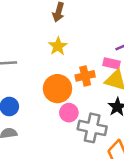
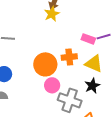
yellow star: (58, 46) -> (52, 14), moved
pink rectangle: (112, 63) -> (88, 39), moved

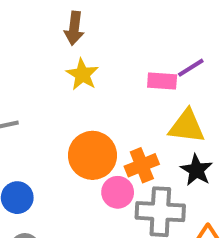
yellow star: (52, 14) -> (82, 74), moved
orange cross: (69, 57) -> (142, 165), moved

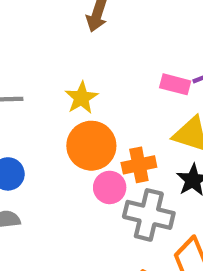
yellow star: (82, 74) -> (81, 98), moved

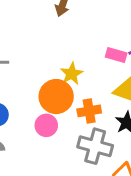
yellow star: (81, 98) -> (72, 74), moved
pink circle: (110, 187) -> (46, 125), moved

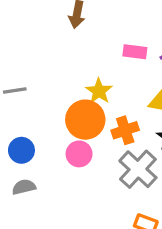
pink rectangle: (116, 55) -> (135, 52), moved
gray cross: (95, 146) -> (138, 169), turned 36

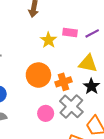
yellow star: (99, 91) -> (49, 40), moved
pink circle: (79, 154) -> (46, 113), moved

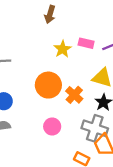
orange cross: (63, 82) -> (74, 95), turned -35
gray cross: (71, 106) -> (95, 128), moved, turned -30

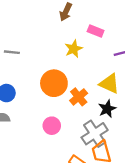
pink rectangle: (86, 43) -> (96, 31), moved
gray cross: (95, 128) -> (95, 134), turned 30

